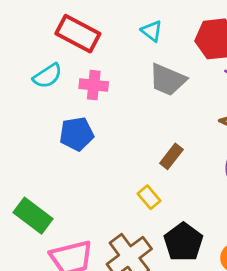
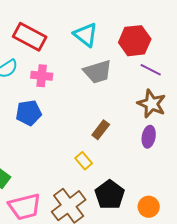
cyan triangle: (152, 31) -> (86, 35), size x1.5
gray trapezoid: (168, 80) -> (98, 72), turned -40

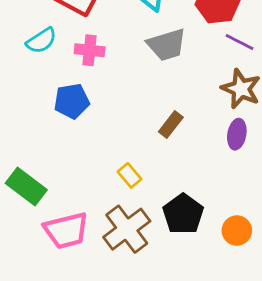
yellow rectangle: (84, 161) -> (129, 175), moved

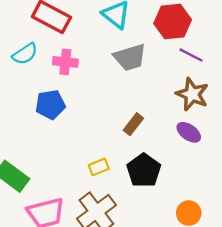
purple ellipse: (237, 134) -> (189, 132), turned -65
yellow rectangle: (129, 175) -> (99, 167), turned -72
black pentagon: (183, 214) -> (144, 170), moved

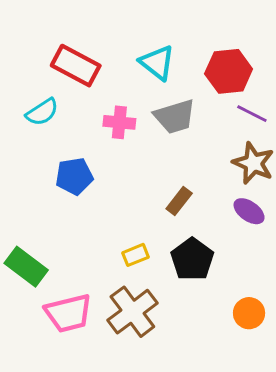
pink cross: (65, 62) -> (119, 122), moved

